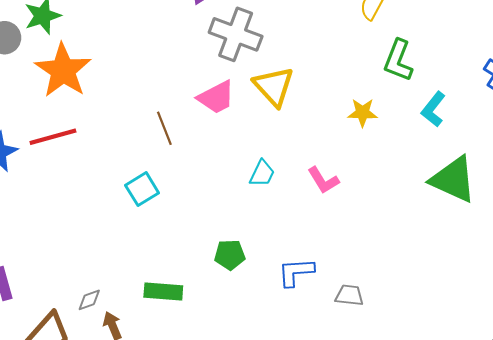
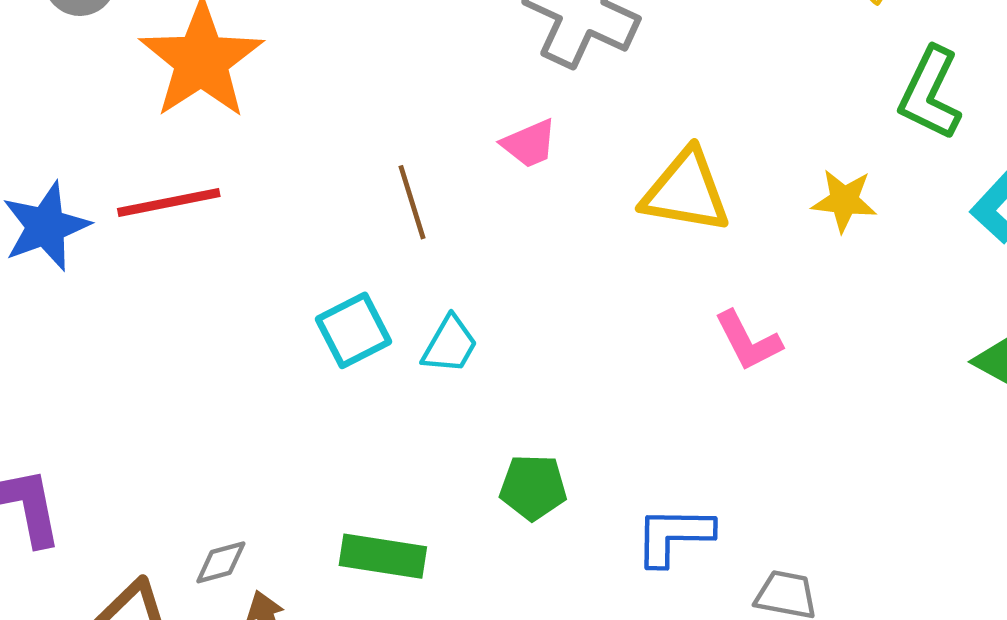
yellow triangle: (274, 86) -> (686, 191), moved, turned -42
pink trapezoid: (216, 97) -> (529, 144), size x0.7
cyan trapezoid: (262, 173) -> (450, 345), moved

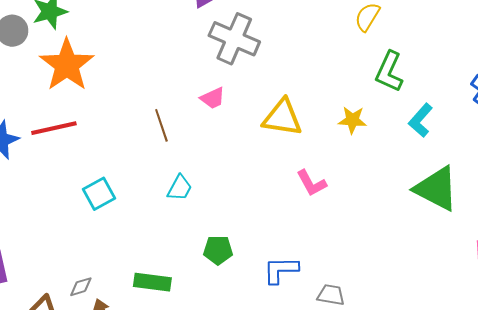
cyan square: (354, 330) -> (99, 194), moved

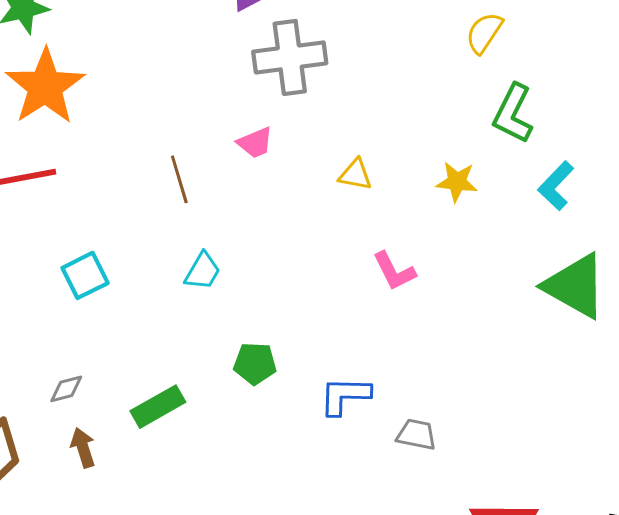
gray cross: (234, 39) -> (290, 57), turned -33
yellow triangle: (282, 118) -> (355, 175), size x0.6
green rectangle: (152, 282) -> (158, 407), turned -39
gray diamond: (81, 287) -> (66, 389), moved

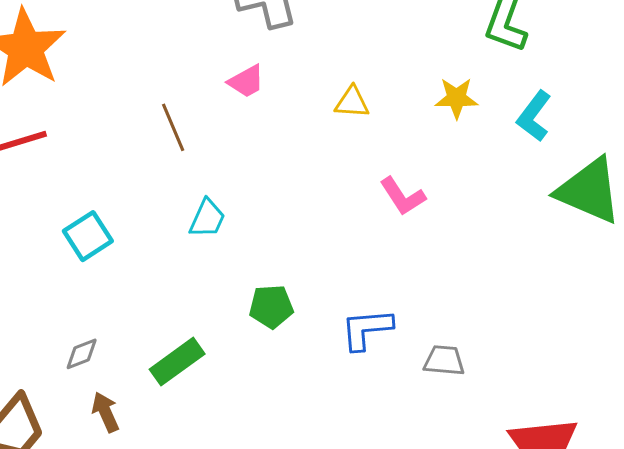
cyan L-shape: (556, 186) -> (534, 116), moved

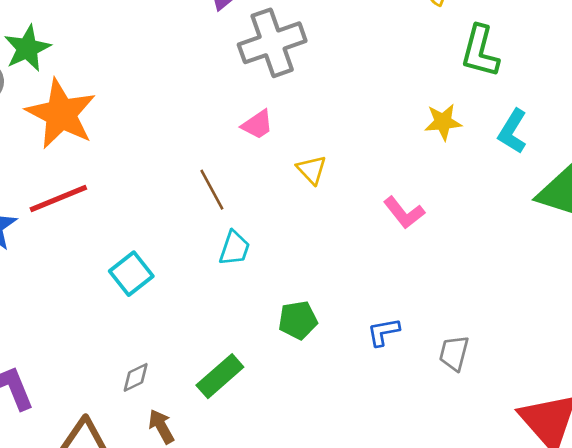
yellow triangle: (352, 102) -> (312, 170), moved, turned 48
brown line: (173, 127) -> (212, 190), moved
blue L-shape: (367, 329) -> (383, 332), size x0.7
gray trapezoid: (444, 360) -> (454, 353), turned -75

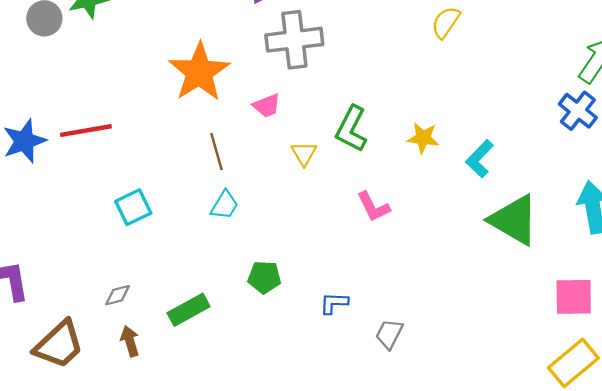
green L-shape: (480, 51) -> (351, 129), moved
orange star: (61, 114) -> (199, 72), moved

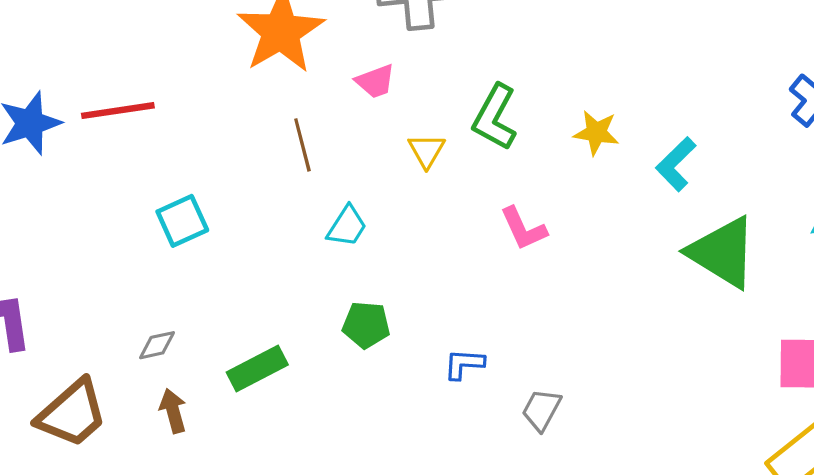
cyan trapezoid: (225, 205) -> (347, 226), moved

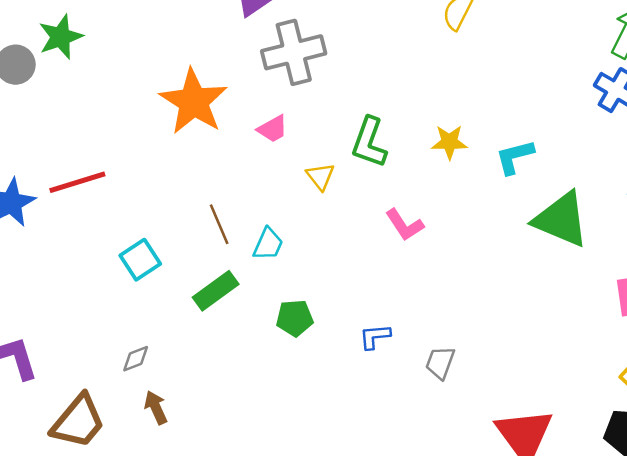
brown line: (302, 145) -> (219, 224), moved
cyan L-shape: (676, 164) -> (515, 157), turned 39
green rectangle: (257, 368) -> (216, 291), moved

